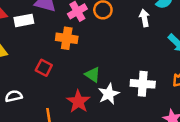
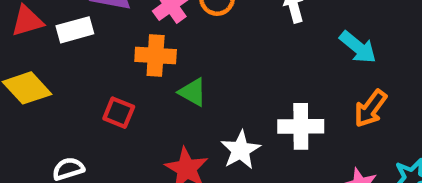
green triangle: (93, 75) -> (193, 92), moved

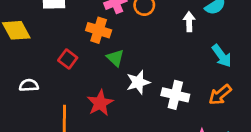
white star: (241, 150) -> (138, 82), moved

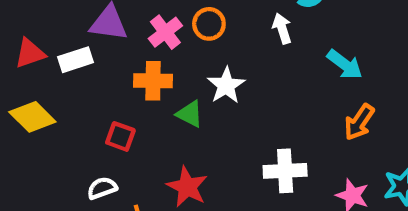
white star: (138, 82) -> (226, 85), moved
white semicircle: (29, 85) -> (102, 188), moved
white cross: (175, 95) -> (285, 171), moved

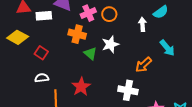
yellow diamond: (32, 117) -> (18, 37), turned -30
orange arrow: (359, 122) -> (144, 65), moved
red square: (120, 136) -> (41, 53), moved

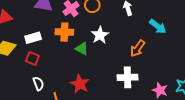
white rectangle: (44, 16) -> (33, 38), moved
white semicircle: (42, 78) -> (38, 84), turned 88

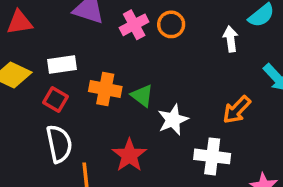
orange cross: (64, 32) -> (105, 89), moved
white star: (100, 35) -> (173, 120), moved
white semicircle: (38, 84) -> (59, 144), size x1.5

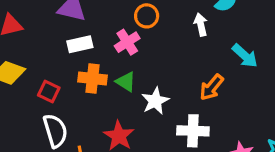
pink cross: (134, 25) -> (127, 42), moved
white rectangle: (62, 65) -> (80, 44), moved

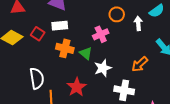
orange circle: (147, 16) -> (117, 14), moved
pink cross: (127, 42) -> (101, 34), moved
red square: (49, 92) -> (38, 34), moved

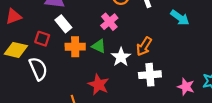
white rectangle: (60, 26) -> (63, 24), turned 70
orange arrow: (140, 64) -> (144, 46), moved
white semicircle: (37, 78) -> (38, 69), moved

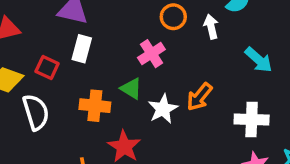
white rectangle: (63, 24) -> (82, 49), turned 48
orange cross: (75, 47) -> (95, 106), moved
white cross: (150, 75) -> (252, 120), moved

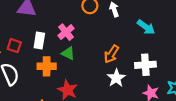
white rectangle: (82, 49) -> (39, 41), moved
pink cross: (151, 54) -> (66, 32), moved
white star: (163, 109) -> (116, 78), moved

